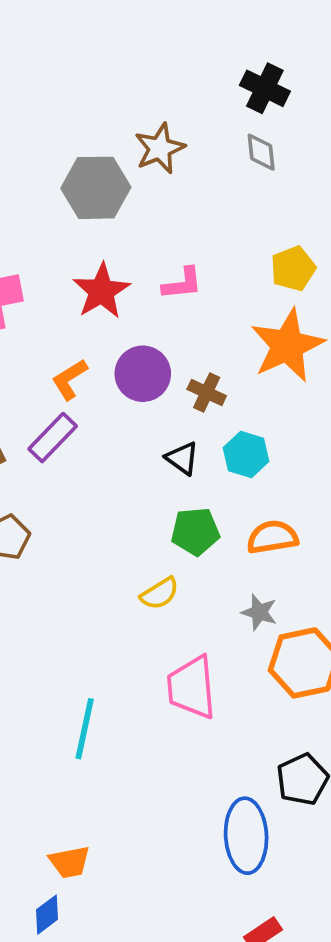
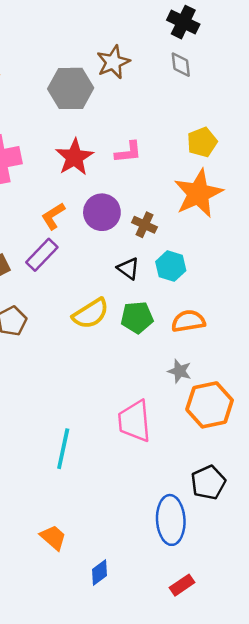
yellow semicircle: (160, 593) -> (91, 314), moved, size x1.4
orange trapezoid: (70, 862) -> (53, 537), turned -128
blue diamond: (47, 915) -> (99, 573), moved

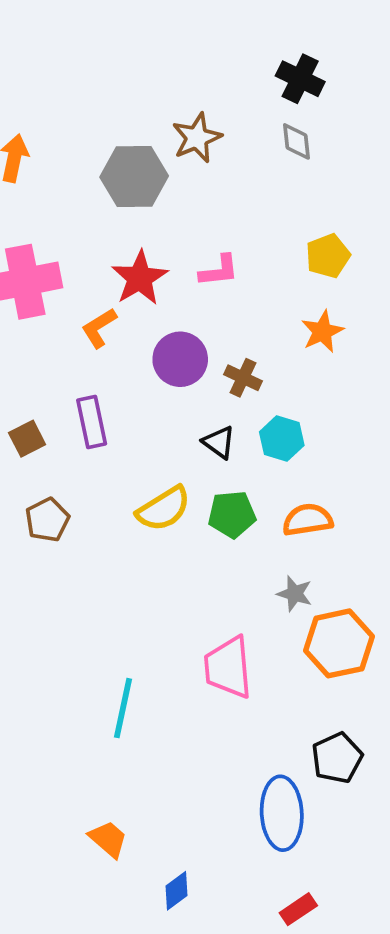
orange star: (198, 193) -> (322, 332), size x0.6
orange L-shape: (53, 216) -> (99, 328), moved
purple rectangle: (42, 255) -> (92, 422), turned -56

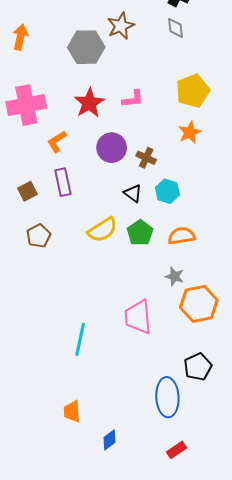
yellow pentagon: (328, 256) -> (193, 91), size x1.4
orange L-shape: (99, 328) -> (57, 142), moved
green pentagon: (232, 514) -> (140, 233), turned -30
orange trapezoid: (108, 839) -> (72, 411), turned -135

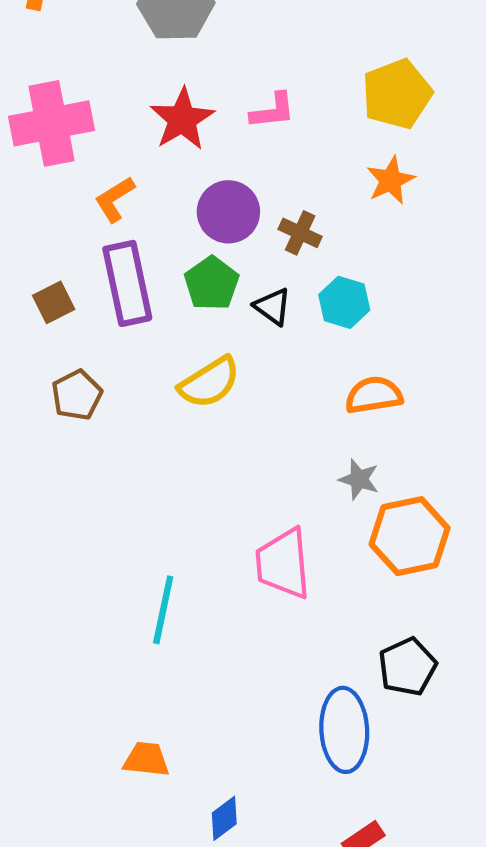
purple rectangle: (63, 182) -> (127, 283), size x1.4
green pentagon: (140, 233) -> (212, 283), moved
orange trapezoid: (72, 411) -> (146, 759), turned 100

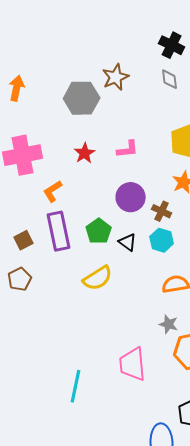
red star: (182, 119) -> (85, 153), size x0.7
purple circle: (228, 212) -> (131, 197), moved
brown cross: (300, 233) -> (162, 211), moved
brown pentagon: (77, 395) -> (20, 279), moved

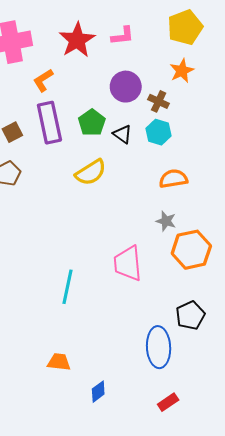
red star: (85, 153) -> (77, 40), size x1.6

